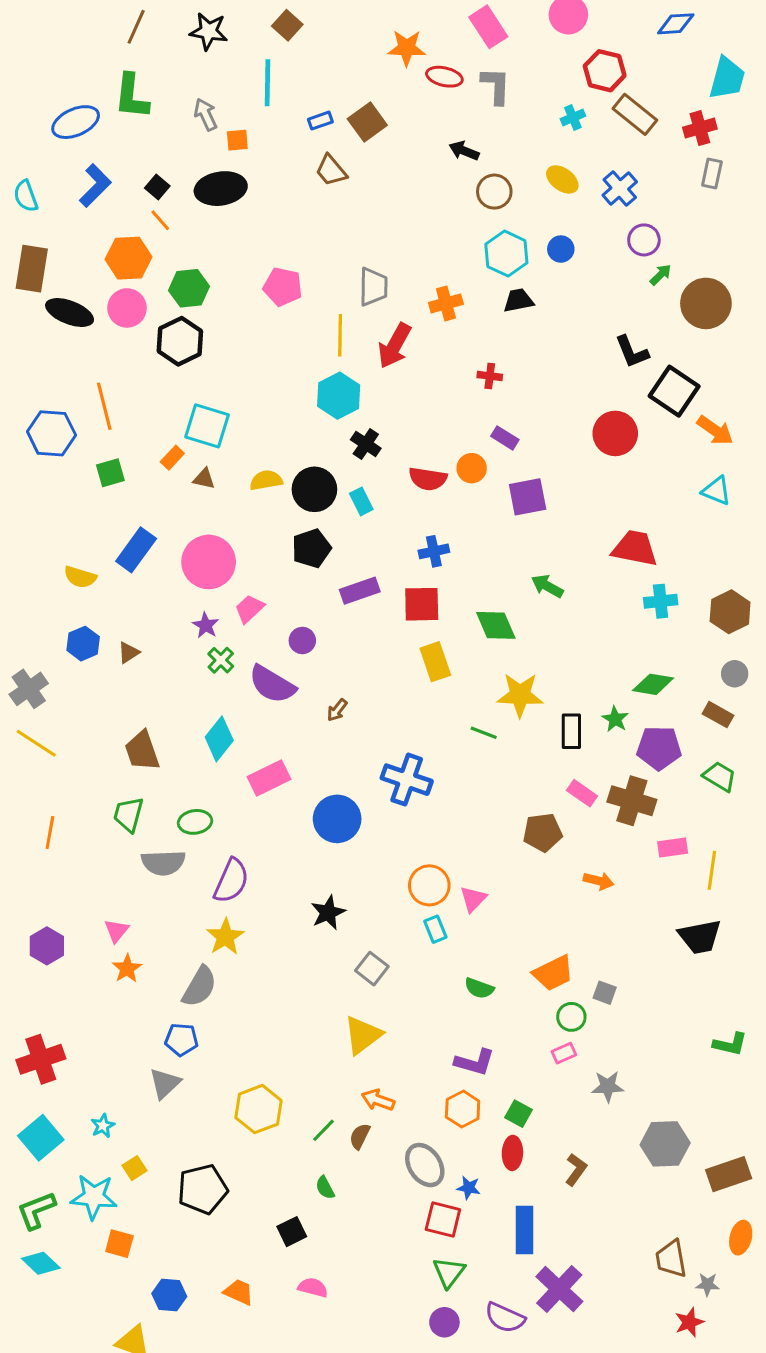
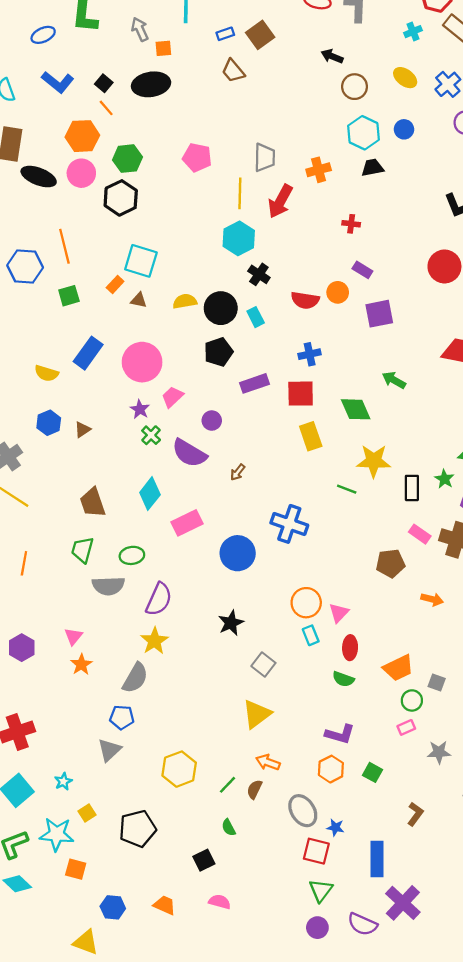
blue ellipse: (76, 122) -> (43, 35), size x0.7
blue L-shape: (95, 186) -> (58, 82), turned 84
red ellipse: (512, 1153) -> (350, 648), moved

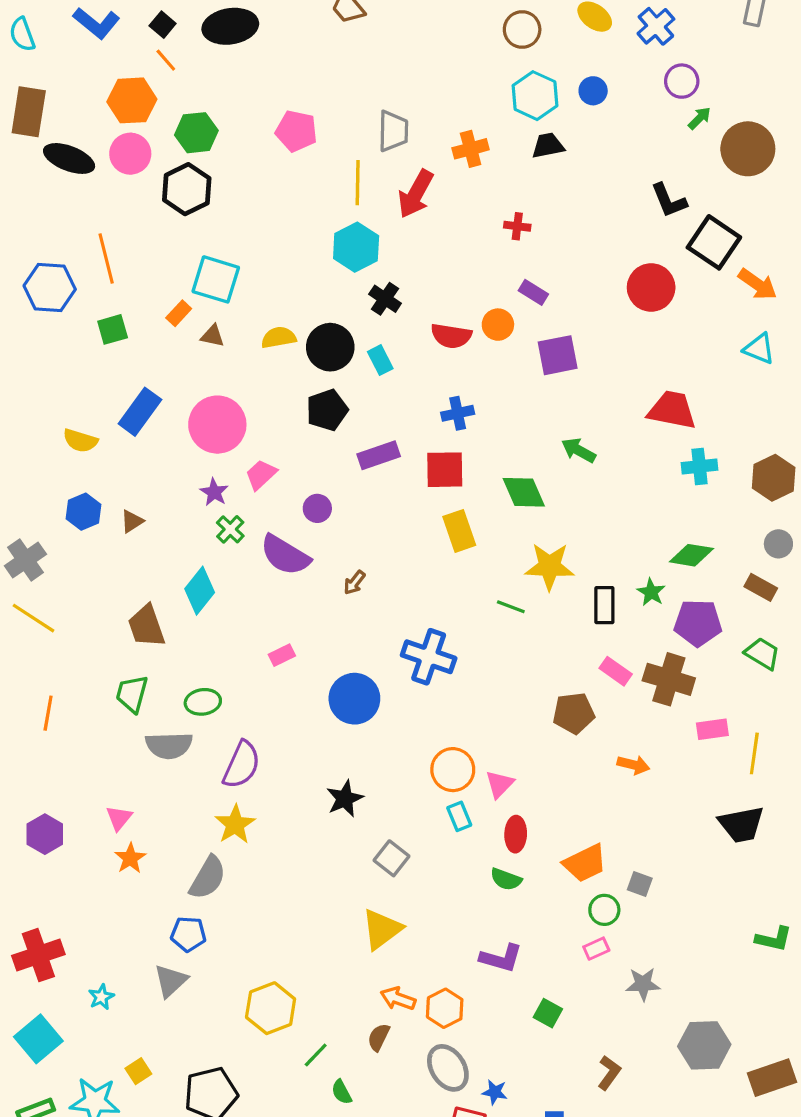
cyan diamond: (150, 494) -> (200, 591), moved
pink rectangle: (187, 523) -> (282, 655), size x0.6
orange hexagon: (331, 769) -> (445, 1008), moved
cyan star: (63, 781) -> (101, 997), moved
green line: (227, 785) -> (316, 1055), moved

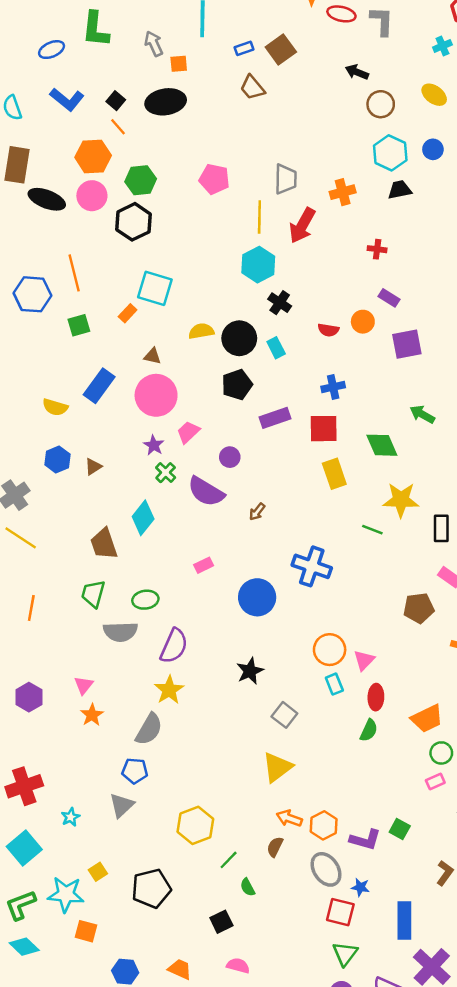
brown triangle: (213, 336) -> (153, 356), moved
red semicircle: (451, 336) -> (328, 330), size x0.7
green semicircle: (506, 879) -> (369, 730), turned -85
purple L-shape: (501, 958) -> (365, 840), moved

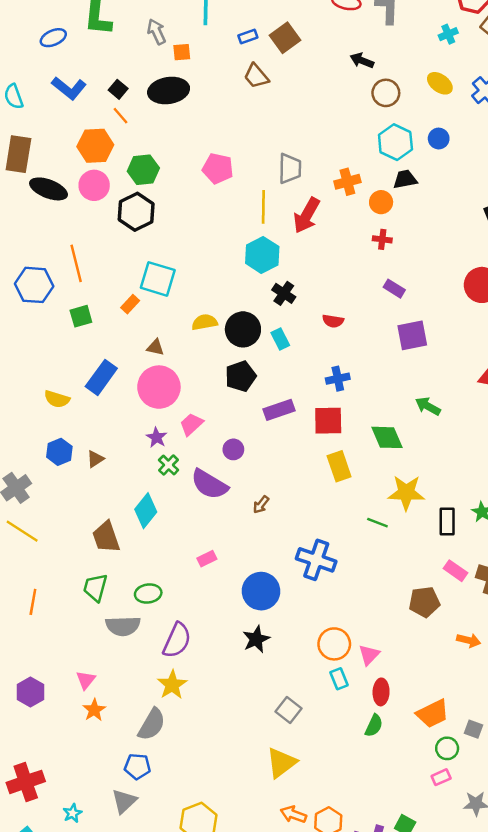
orange circle: (363, 322) -> (381, 202), moved
black star: (250, 671) -> (256, 639), moved

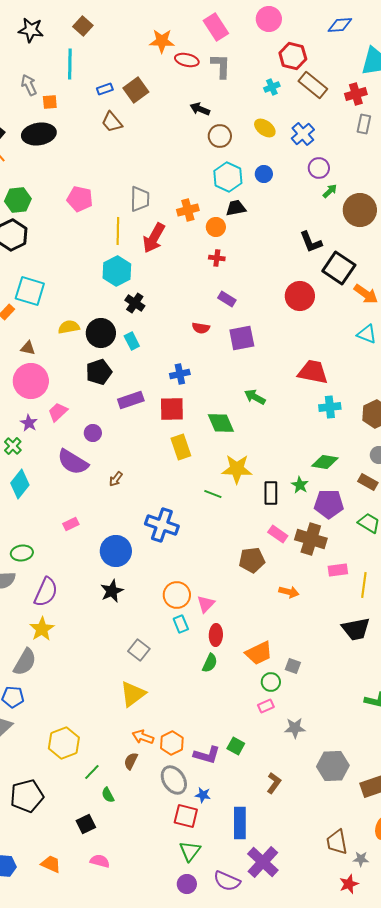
red semicircle: (333, 321) -> (201, 328), moved
green cross: (169, 465) -> (13, 446), moved

